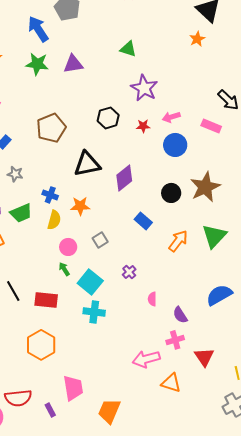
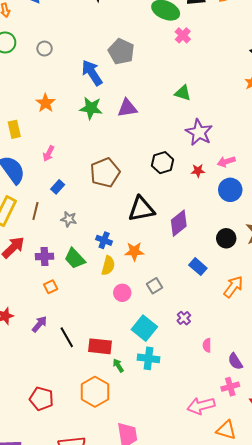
green trapezoid: (21, 213) -> (75, 258), turned 70
green arrow: (64, 269) -> (118, 365), moved

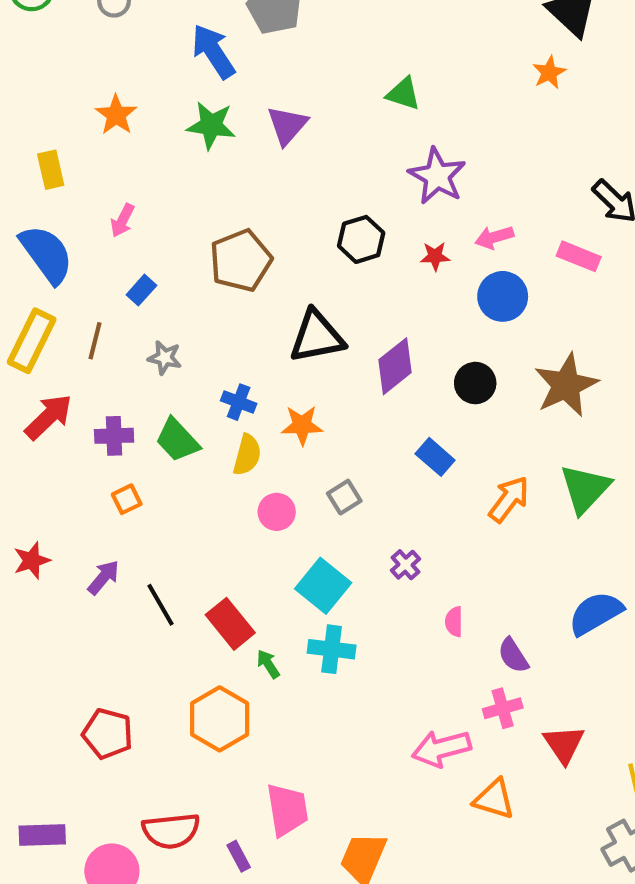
purple triangle: (127, 108) -> (287, 125), turned -40
black circle: (226, 238) -> (475, 383), moved
red rectangle: (100, 346) -> (230, 624), turned 45

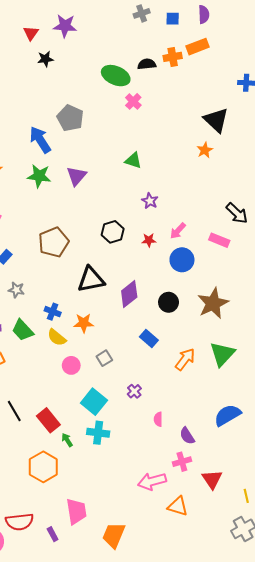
purple star: (437, 176) -> (150, 201), size x0.6
pink arrow: (494, 237) -> (178, 231), turned -30
yellow semicircle: (247, 455) -> (57, 337), turned 114

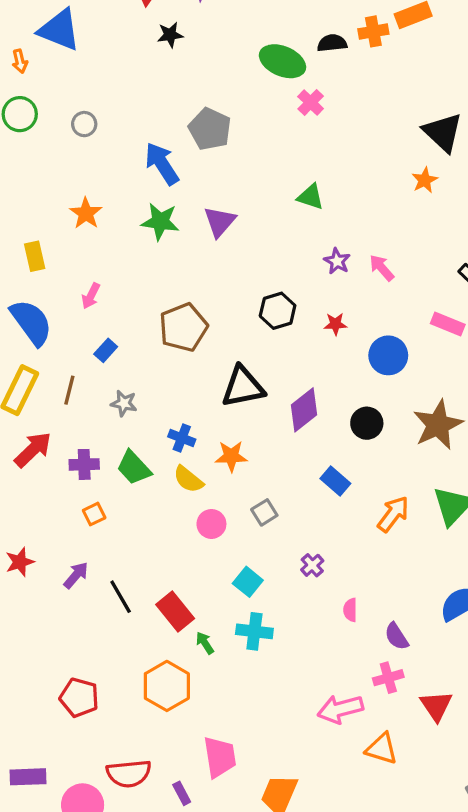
pink arrow: (178, 231) -> (382, 268), moved, turned 96
cyan square: (94, 402) -> (248, 582), size x0.7

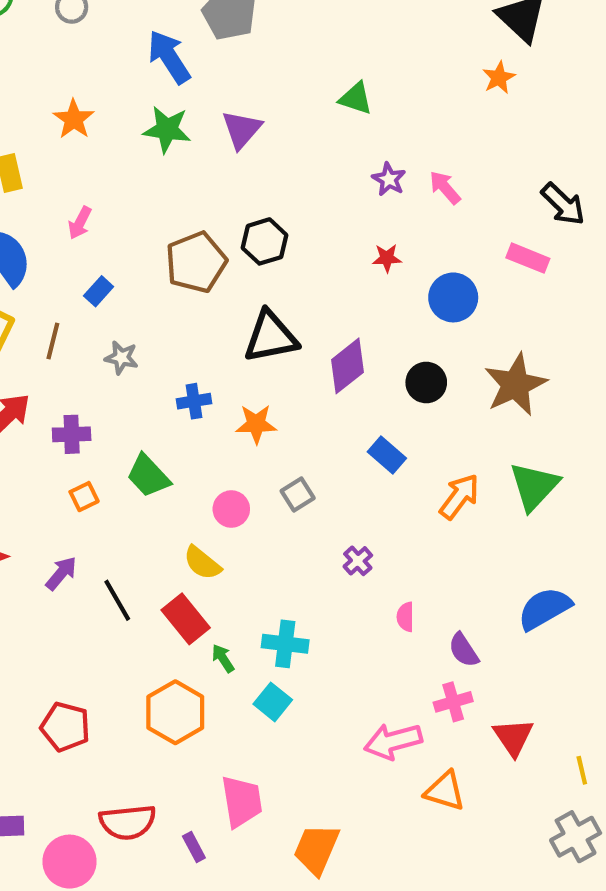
black hexagon: (278, 311) -> (264, 241), moved
blue cross: (182, 438) -> (194, 401), turned -30
green trapezoid: (134, 468) -> (148, 476), moved
yellow semicircle: (188, 479) -> (202, 563), moved
cyan square: (248, 582) -> (273, 702), moved

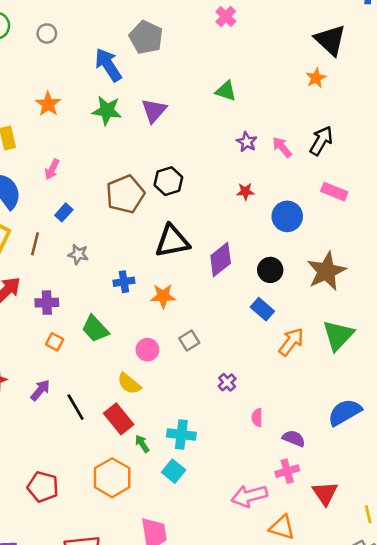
black arrow: (563, 204) -> (321, 141), moved, turned -104
blue rectangle: (387, 455) -> (262, 309), moved
orange square: (84, 497) -> (55, 342), turned -36
purple semicircle: (464, 650) -> (294, 438), turned 145

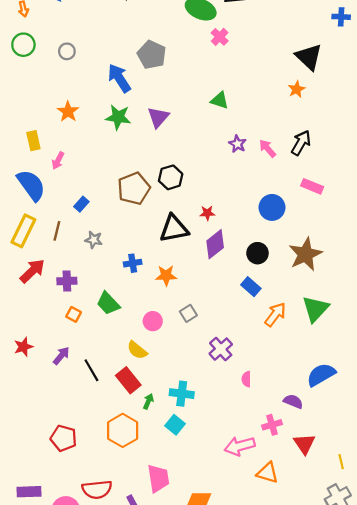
pink arrow: (52, 169) -> (58, 161), moved
red star: (245, 192) -> (207, 213), moved
purple cross: (227, 382) -> (221, 349), size x1.5
purple semicircle: (294, 438) -> (293, 401), moved
green arrow: (142, 444) -> (148, 401), turned 56

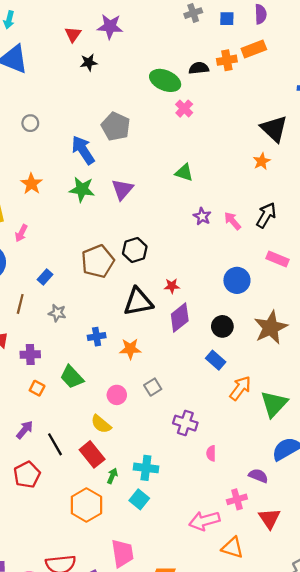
green triangle: (315, 309) -> (274, 404), moved
purple cross: (221, 349) -> (185, 423), turned -30
red pentagon: (64, 438) -> (27, 475), moved, turned 30

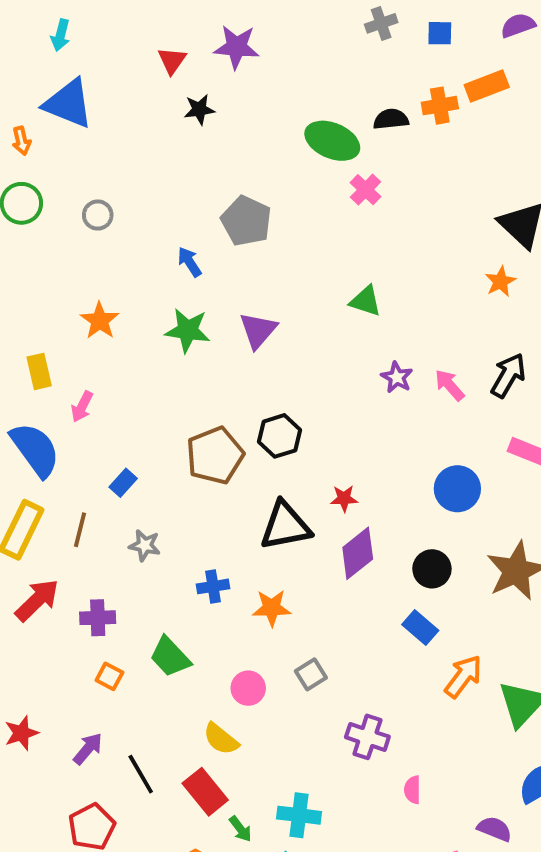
purple semicircle: (261, 14) -> (518, 25), moved, turned -108
blue arrow: (83, 150) -> (190, 262), size x0.6
green arrow: (112, 476) -> (240, 829), turned 120

